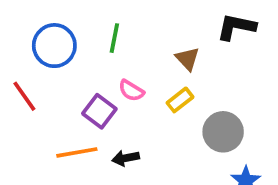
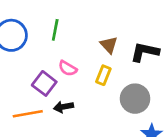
black L-shape: (236, 27) -> (145, 52), moved
yellow rectangle: (180, 100) -> (103, 75), turned -30
black arrow: (126, 158) -> (63, 107), moved

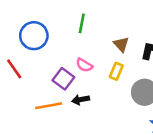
green line: (55, 30) -> (82, 23), moved

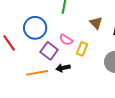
blue circle: (34, 36) -> (35, 28), moved
yellow rectangle: (116, 71) -> (82, 49), moved

